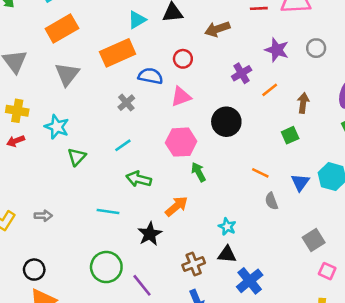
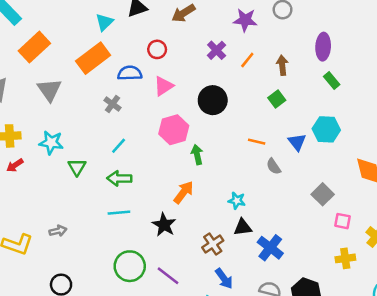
green arrow: (198, 172) -> (197, 155), turned 30
green arrow: (139, 179) -> (119, 178), moved

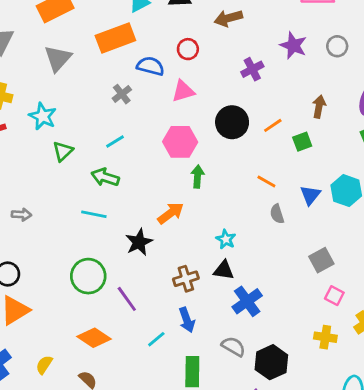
orange line: (247, 60) -> (273, 125), moved

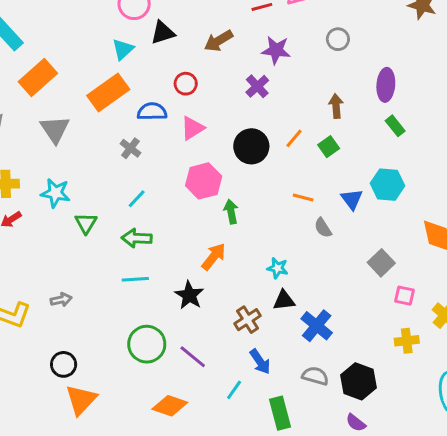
purple star: (293, 46) -> (276, 50), moved

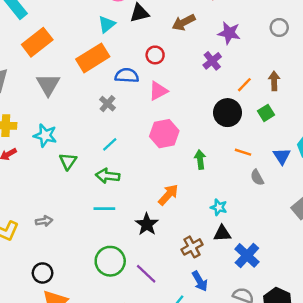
orange line: (294, 138) -> (244, 85), moved
black circle: (251, 146) -> (227, 113), moved
green arrow: (231, 212) -> (200, 160), moved

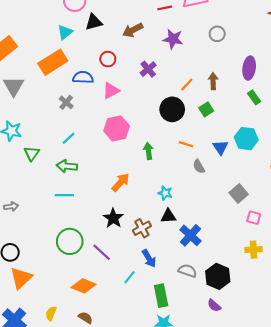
purple cross: (212, 61) -> (148, 69), moved
black star: (147, 224) -> (113, 218), moved

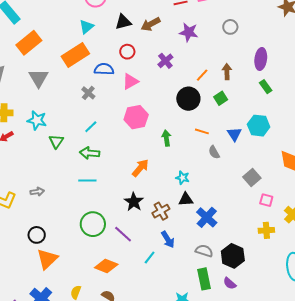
black triangle: (94, 22) -> (123, 22), moved
green rectangle: (161, 296) -> (204, 279), moved

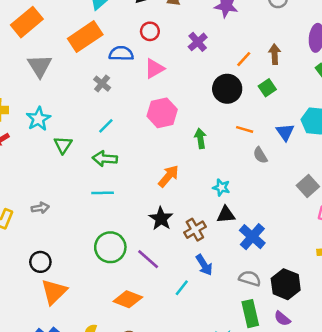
cyan star: (37, 120) -> (38, 119), turned 30

